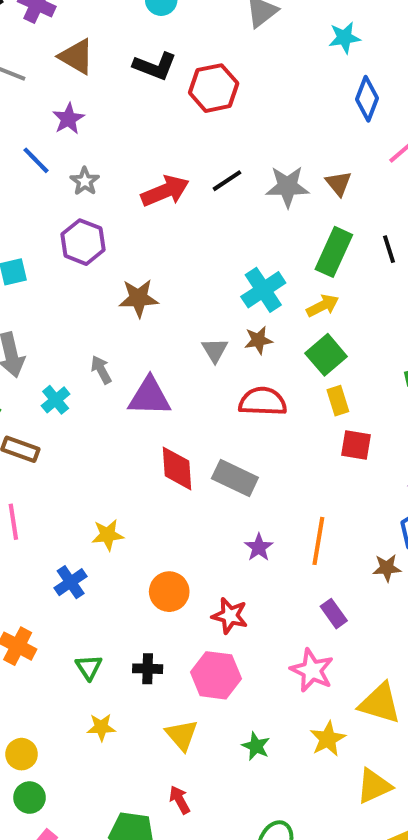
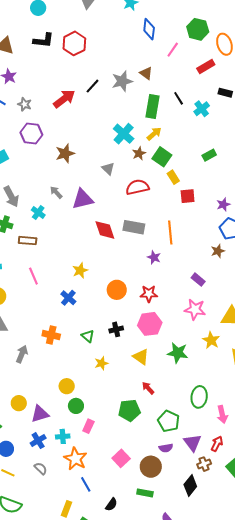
brown star: (258, 340) -> (139, 153), moved
orange line: (318, 541) -> (170, 232), moved
green star: (256, 746) -> (178, 353), size x1.5

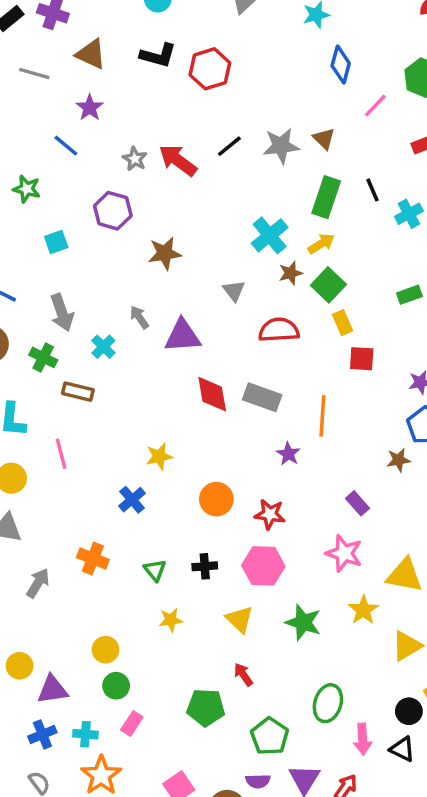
red arrow: (64, 99) -> (178, 160), turned -115
gray star: (25, 104) -> (135, 159), moved
pink line: (33, 276) -> (61, 454), moved

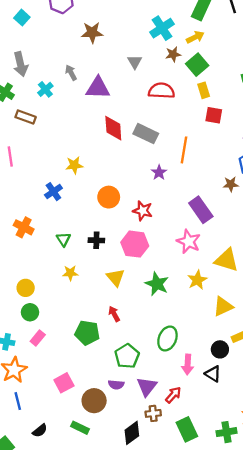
cyan square: (56, 242) -> (22, 18), turned -35
purple rectangle: (358, 503) -> (201, 210), size x1.6

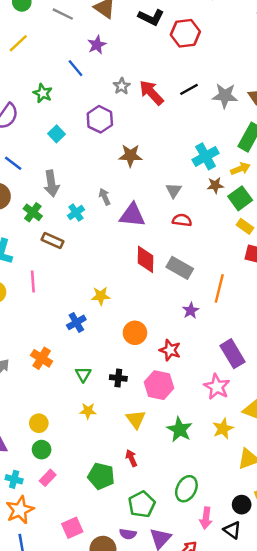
yellow rectangle: (204, 90) -> (245, 226), turned -42
red semicircle: (161, 91) -> (182, 220), moved, size x0.7

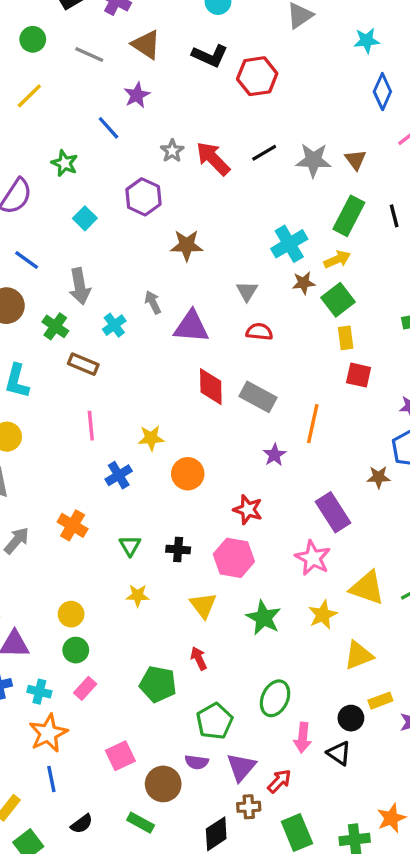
yellow rectangle: (245, 226) -> (346, 338), turned 49
pink line: (33, 281) -> (91, 426), moved
orange circle: (135, 333) -> (188, 474), moved

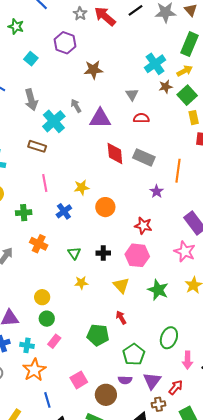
cyan cross: (114, 325) -> (54, 121), size x1.6
green cross: (55, 326) -> (24, 213), moved, turned -35
blue line: (51, 779) -> (47, 400), moved

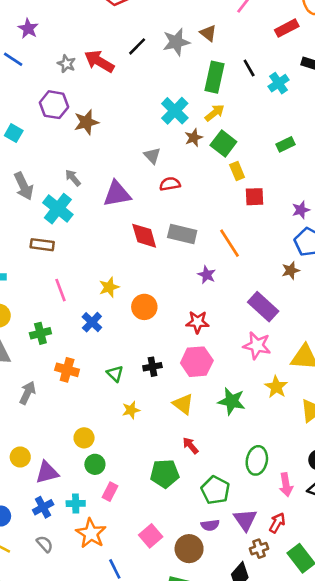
brown star: (93, 70) -> (86, 122), moved
gray arrow: (76, 106) -> (73, 178), moved
orange line: (178, 171) -> (229, 243), turned -30

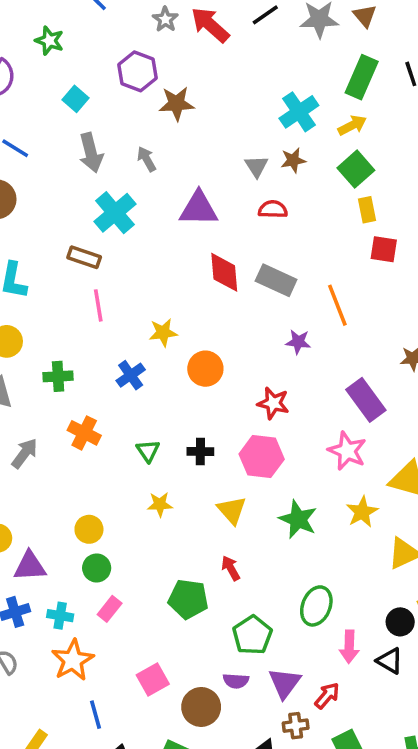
brown star: (194, 138) -> (293, 160), moved
gray arrow: (73, 178) -> (147, 159), moved
gray arrow: (24, 186) -> (91, 153), moved
purple star: (207, 275) -> (298, 342), turned -30
pink line: (61, 290) -> (98, 305), moved

